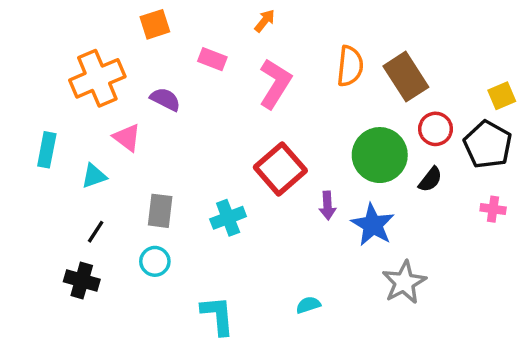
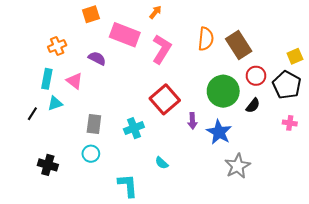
pink rectangle: (212, 59) -> (125, 35), size x1.8
orange cross: (97, 78) -> (57, 46), size x0.6
cyan rectangle: (47, 150) -> (47, 79), moved
black line: (96, 232) -> (32, 114), moved
cyan semicircle: (308, 305) -> (162, 163), moved, turned -120

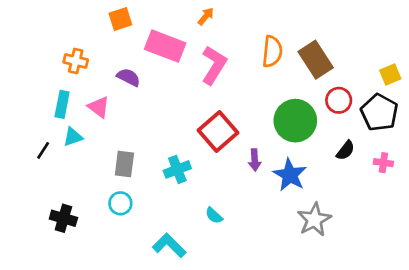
orange cross: (57, 46) -> (76, 61), turned 36
black semicircle: (253, 105) -> (345, 150), moved
cyan L-shape: (128, 185) -> (169, 245), turned -40

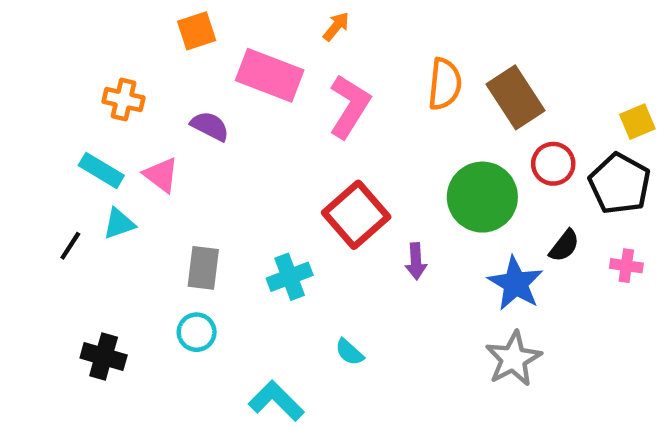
cyan rectangle: (62, 104) -> (101, 170), turned -70
blue star: (290, 175) -> (516, 283), moved

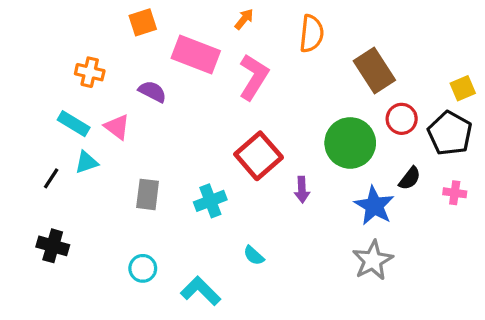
orange semicircle: (445, 84) -> (312, 34), moved
cyan circle: (197, 332) -> (143, 268), moved
black cross: (104, 357) -> (53, 246), moved

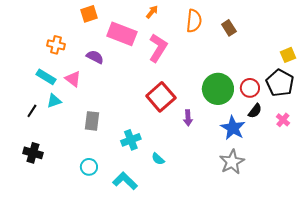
brown rectangle: (374, 71) -> (229, 28), moved, size x0.6
red circle: (402, 119) -> (250, 88), moved
pink cross: (455, 193) -> (283, 120), turned 32
cyan cross: (210, 201) -> (131, 140), moved

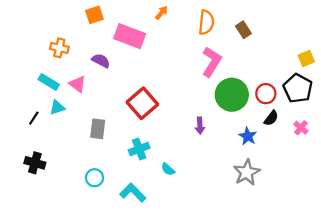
pink L-shape: (158, 48) -> (212, 62), moved
red square: (161, 97) -> (142, 103), moved
blue star: (233, 128) -> (248, 136), size x0.7

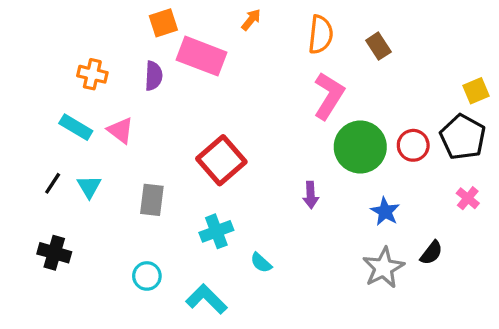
orange square: (94, 15) -> (163, 23), moved
purple semicircle: (101, 61) -> (154, 76), moved, turned 66
cyan triangle: (57, 107) -> (89, 187), moved, turned -42
black semicircle: (271, 118) -> (431, 253), moved

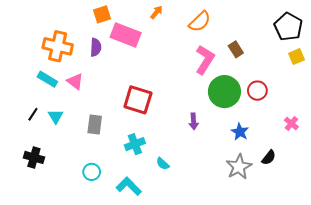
orange semicircle: (321, 35) -> (200, 22), turned 40
brown rectangle: (378, 46) -> (236, 49), moved
orange cross: (92, 74) -> (58, 46), size x1.6
black pentagon: (463, 137) -> (288, 27), moved
red square: (221, 160) -> (138, 100), turned -32

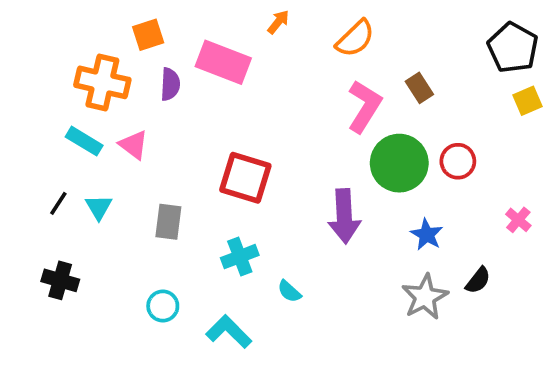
orange square: (102, 14) -> (148, 35), moved
purple arrow: (194, 121) -> (344, 216), size x1.8

